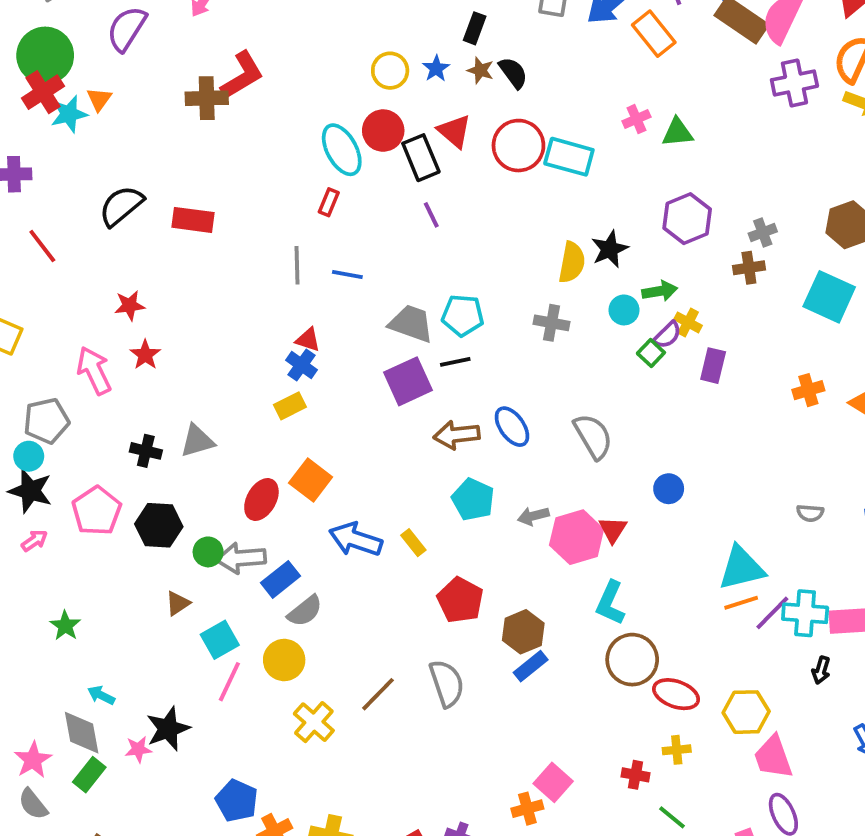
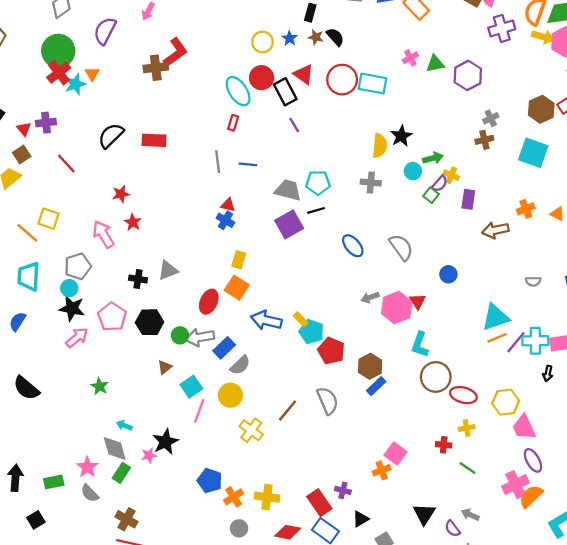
purple hexagon: (687, 219) -> (468, 75), moved
yellow rectangle: (290, 406) -> (239, 260), moved, turned -42
brown arrow: (457, 435) -> (495, 230), moved
cyan pentagon: (473, 500) -> (311, 332), moved
pink arrow: (34, 541) -> (77, 338), size x1.5

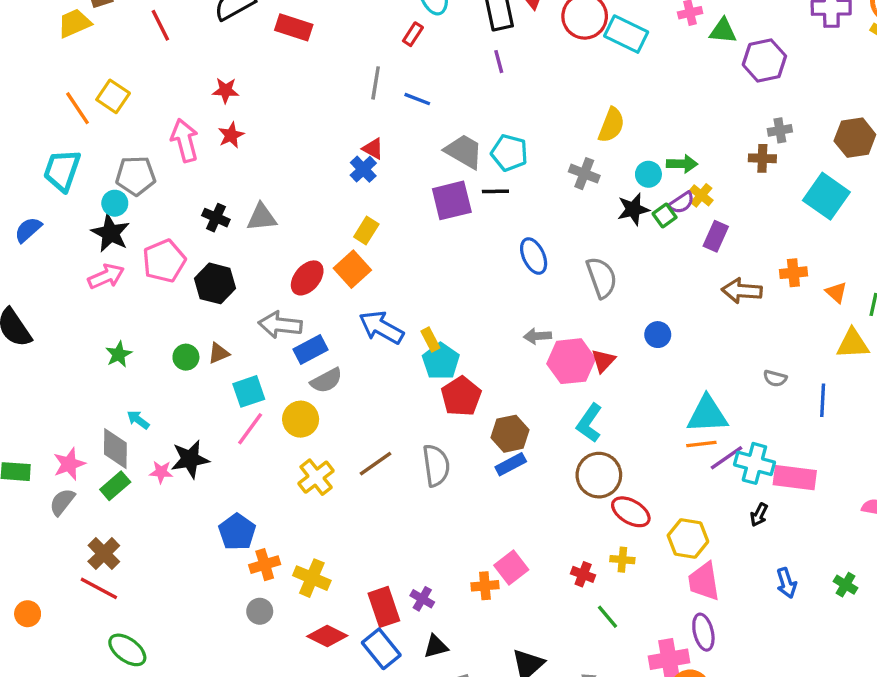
black star: (401, 136) -> (633, 209), moved
green circle: (180, 335) -> (186, 357), moved
gray semicircle: (90, 493) -> (62, 502), turned 66

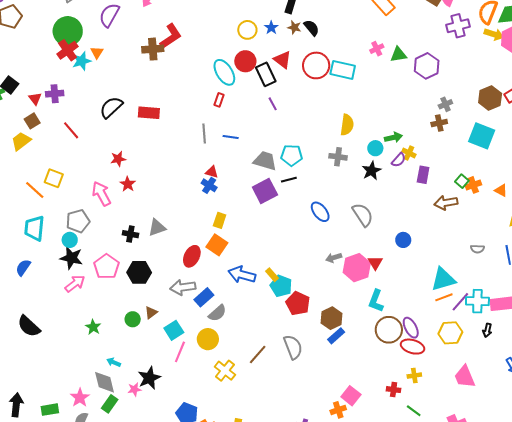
green square: (665, 215) -> (462, 181), moved
yellow hexagon: (688, 539) -> (450, 333), moved
purple ellipse: (703, 632) -> (411, 328), moved

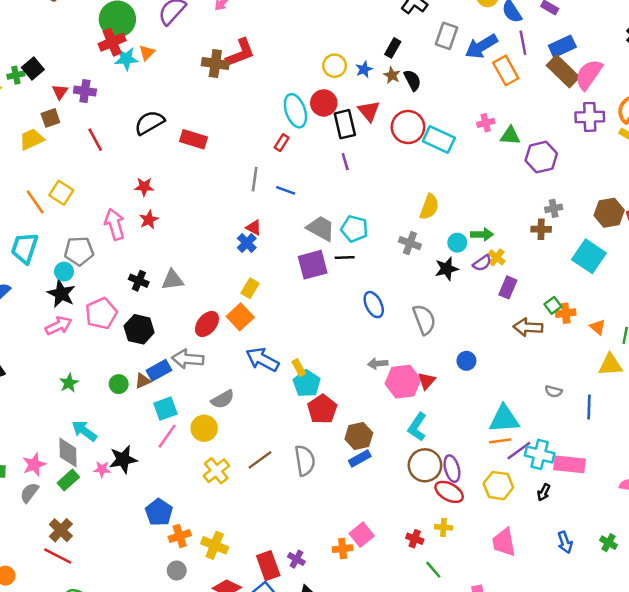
blue rectangle: (204, 297) -> (159, 370), moved
cyan arrow: (114, 362) -> (84, 431), size x1.5

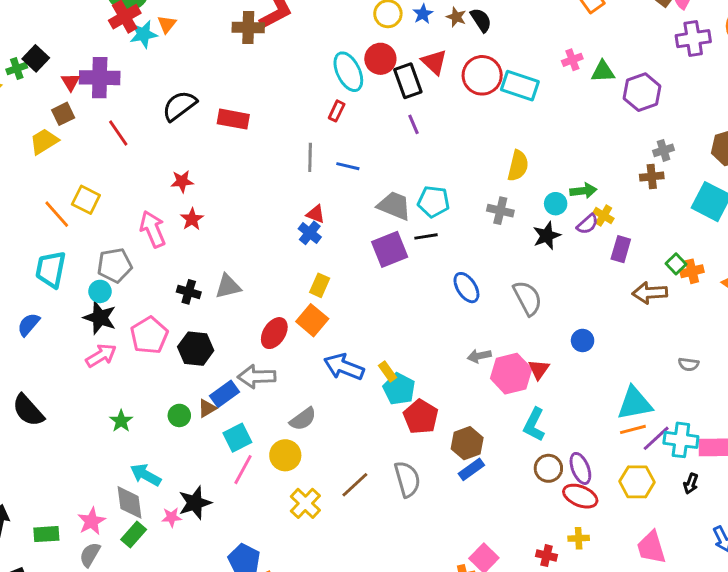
purple cross: (85, 91) -> (100, 78), size x1.5
brown circle: (425, 465) -> (548, 468), size x0.7

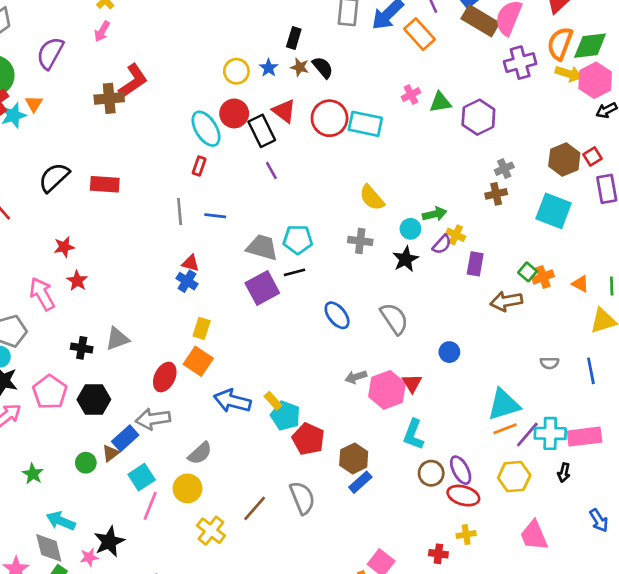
yellow semicircle: (518, 166) -> (372, 198), turned 132

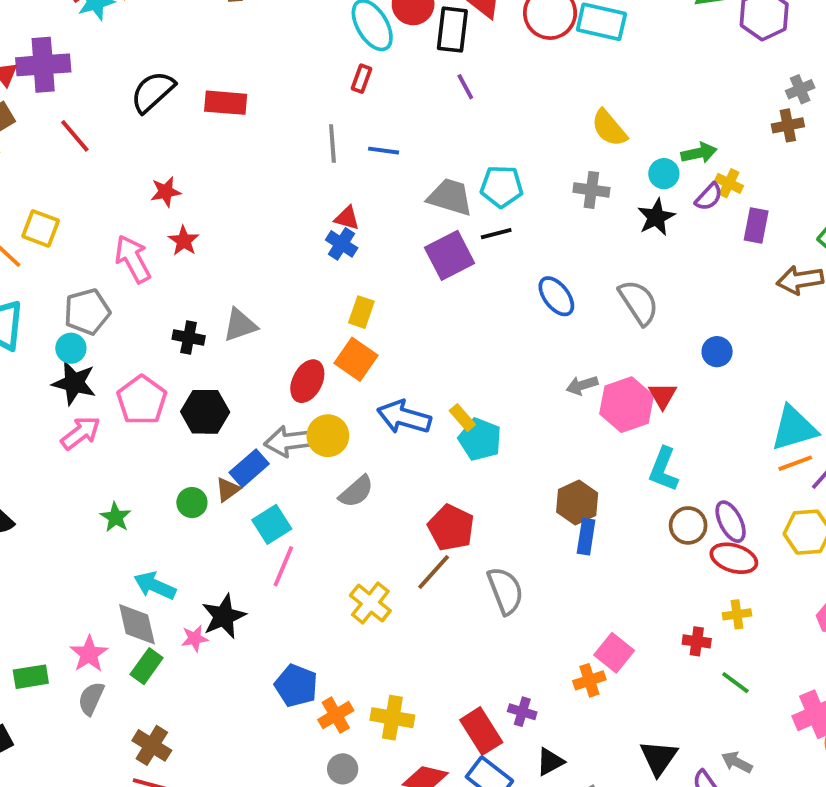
black rectangle: (262, 131) -> (452, 30), turned 32
red pentagon: (308, 439) -> (451, 528), moved
blue rectangle: (360, 482) -> (586, 537), turned -40
yellow circle: (187, 488) -> (328, 436), moved
gray semicircle: (302, 498) -> (505, 591), moved

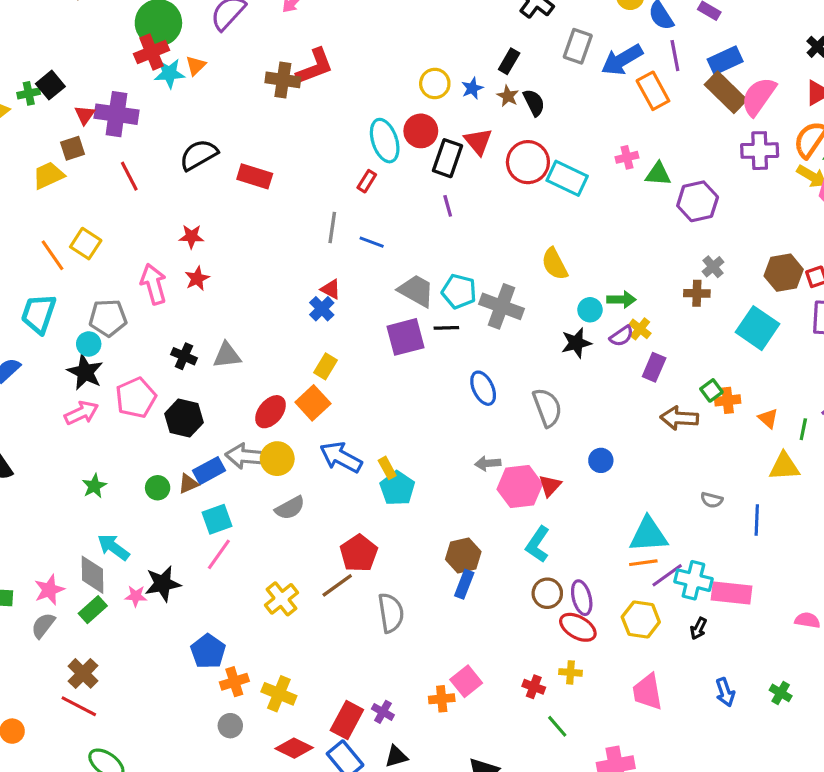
gray cross: (800, 89) -> (713, 267), turned -30
gray cross: (591, 190) -> (502, 306), moved, size x1.5
red rectangle: (481, 731) -> (347, 720), turned 48

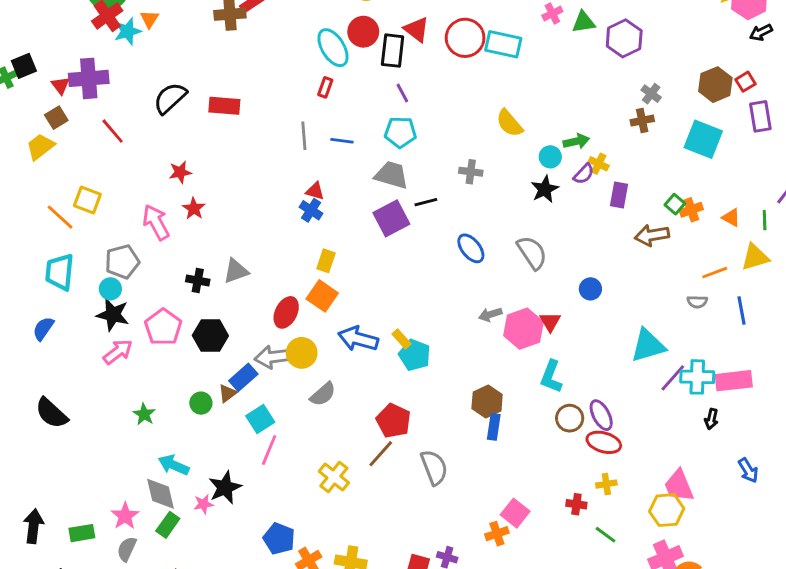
black square: (50, 85) -> (24, 66), turned 30
cyan pentagon: (459, 291) -> (400, 132), moved
gray cross: (502, 306) -> (471, 172), size x0.6
orange line: (643, 563) -> (715, 273), moved
yellow hexagon: (641, 620) -> (667, 510), moved

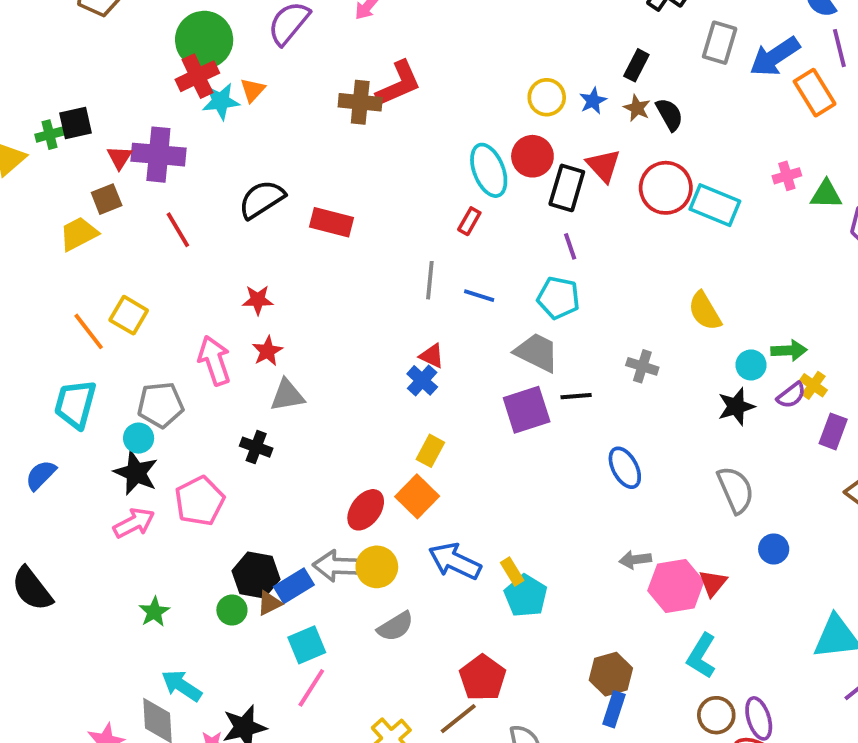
gray semicircle: (532, 253) -> (736, 490), moved
gray triangle: (236, 271) -> (287, 395), moved
black hexagon: (210, 336) -> (256, 575), moved

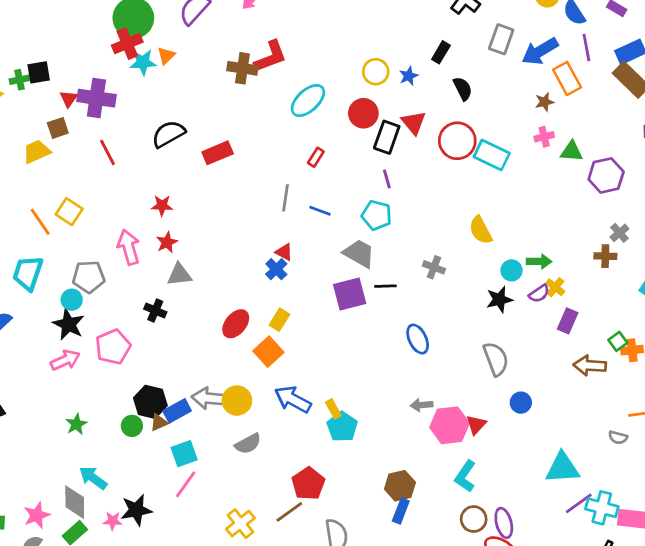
brown star: (637, 108) -> (545, 102), moved, turned 30
cyan ellipse: (489, 170) -> (308, 100), moved, turned 66
red rectangle: (332, 222) -> (218, 153), turned -40
red ellipse: (366, 510) -> (236, 324), moved

